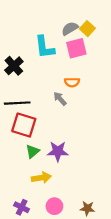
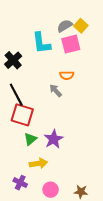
black line: (17, 103) -> (16, 95), turned 65
purple star: (58, 151) -> (54, 139), turned -30
purple cross: (22, 207) -> (20, 183), moved

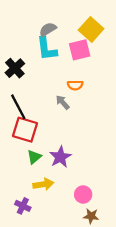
gray semicircle: (65, 26) -> (48, 29), moved
yellow square: (81, 26) -> (91, 29), size x1.5
pink circle: (51, 190) -> (83, 195), moved

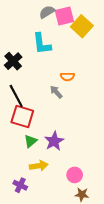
gray semicircle: (48, 29) -> (47, 12), moved
pink square: (80, 50) -> (64, 16), moved

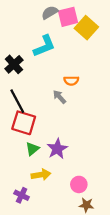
cyan L-shape: (42, 44) -> (44, 46), turned -105

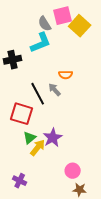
gray semicircle: (50, 12) -> (45, 24), moved, turned -91
black cross: (14, 64) -> (13, 60), turned 30
black line: (17, 101) -> (38, 94), moved
yellow arrow: (41, 175) -> (38, 148), moved, turned -42

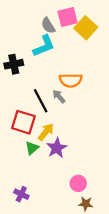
orange semicircle: (66, 75) -> (71, 80), size x1.5
yellow arrow: (38, 148) -> (46, 132), moved

